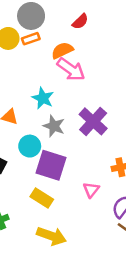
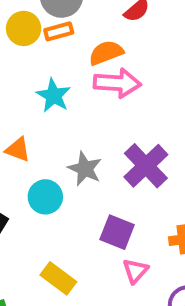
pink arrow: (71, 69) -> (117, 83), turned -36
cyan star: (43, 98) -> (53, 96), moved
purple square: (51, 165) -> (117, 232), moved, size x0.7

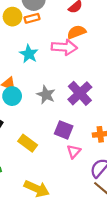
orange semicircle: (106, 53) -> (77, 32), moved
cyan circle: (45, 197) -> (12, 96), moved
yellow rectangle: (58, 278) -> (28, 143), moved

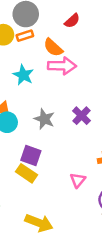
orange semicircle: (77, 32) -> (53, 47), moved, turned -114
purple cross: (80, 93) -> (82, 116), size x0.7
purple square: (64, 130) -> (31, 155), moved

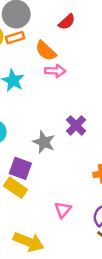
pink arrow: (62, 66) -> (55, 71), size x0.7
gray star: (44, 119) -> (44, 142), moved
pink triangle: (78, 180) -> (63, 210), moved

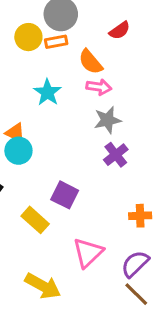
gray star: (44, 142) -> (107, 120), moved, turned 30
purple square: (20, 168) -> (65, 195), moved
pink triangle: (63, 210) -> (88, 253), size x1.5

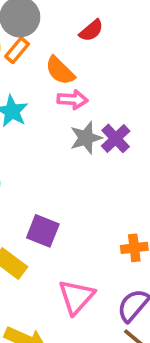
orange rectangle: (56, 42) -> (17, 50), turned -35
purple cross: (116, 155) -> (116, 138), moved

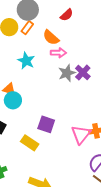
pink triangle: (76, 297) -> (81, 134), moved

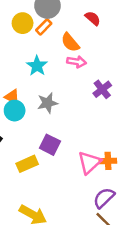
red semicircle: (67, 15) -> (93, 18), turned -104
gray star: (67, 73) -> (48, 103), moved
yellow rectangle: (30, 143) -> (27, 164), turned -66

